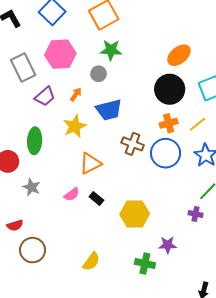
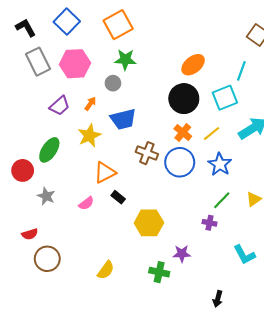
gray rectangle: (23, 68) -> (38, 62), moved
orange cross: (169, 123) -> (183, 132), turned -36
green ellipse: (35, 141) -> (49, 150), turned 30
black rectangle: (96, 199) -> (118, 197), moved

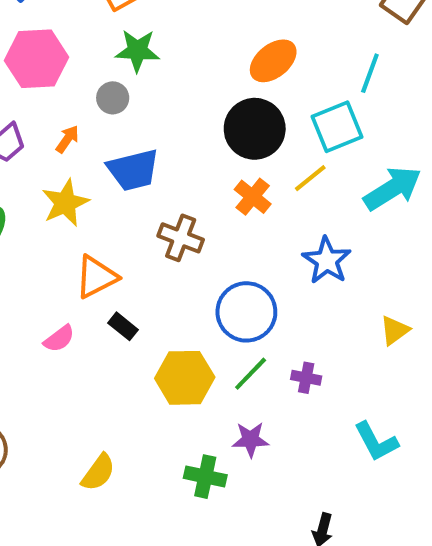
yellow line: (212, 134) -> (310, 178), moved
blue circle: (180, 162) -> (246, 312), moved
green line: (222, 200) -> (251, 374), moved

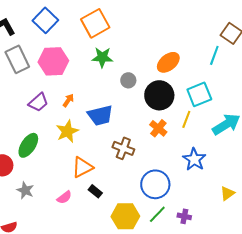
cyan line: (370, 73) -> (214, 55), moved
gray circle: (113, 98) -> (128, 80), moved
yellow line: (310, 178) -> (186, 119), turned -30

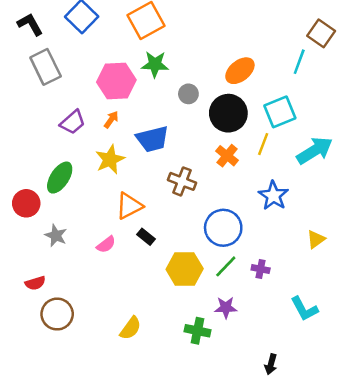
pink hexagon: (53, 61) -> (116, 81), moved

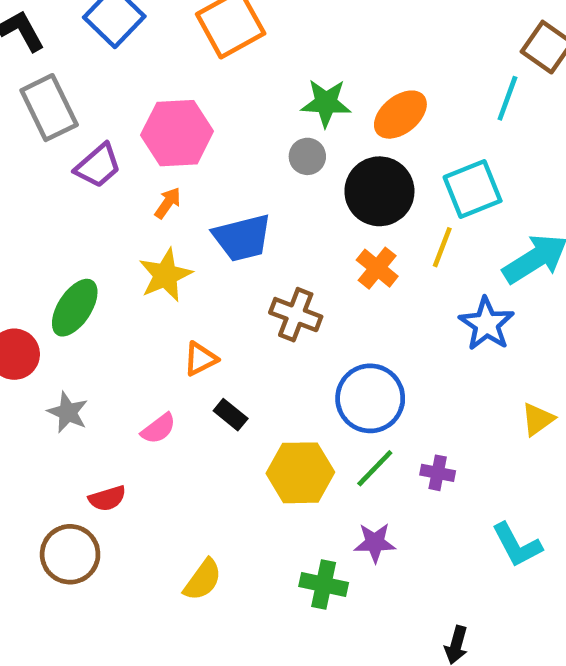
green star: (155, 64) -> (326, 103), moved
purple trapezoid: (73, 122) -> (98, 166), moved
blue star: (273, 196) -> (486, 324), moved
orange triangle: (129, 206) -> (200, 359), size x0.7
red semicircle: (35, 283) -> (107, 498), moved

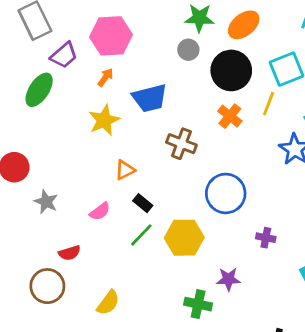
green ellipse: (75, 308) -> (39, 90), moved
green line: (375, 468) -> (141, 235), moved
yellow semicircle: (203, 580) -> (108, 303), moved

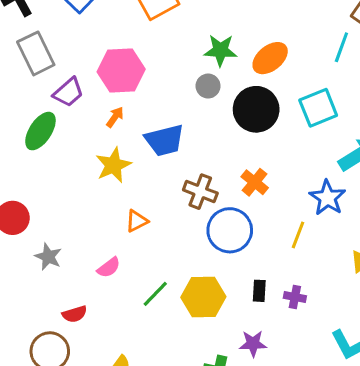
yellow line: (269, 104) -> (298, 235), moved
orange cross: (230, 116) -> (255, 182), moved
blue circle: (226, 193) -> (230, 230), moved
black rectangle: (143, 203) -> (259, 291), moved, turned 54

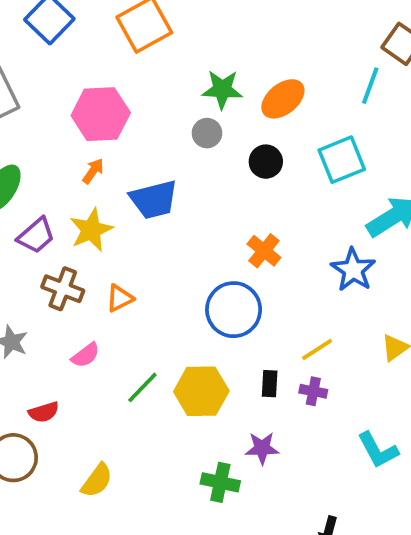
purple trapezoid: (68, 92) -> (36, 236), moved
black circle: (256, 109) -> (266, 162), size x0.6
brown cross: (200, 192) -> (63, 289), moved
yellow line: (298, 235) -> (317, 349), moved, turned 36

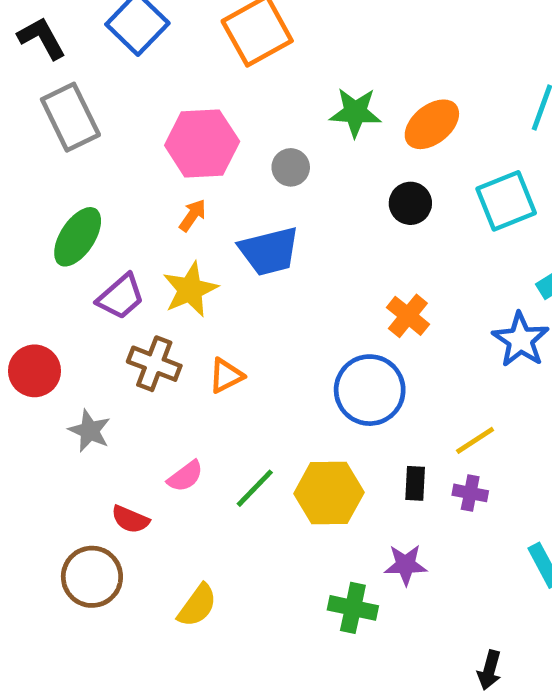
gray circle: (207, 133) -> (291, 167), moved
pink semicircle: (85, 355) -> (185, 476), moved
red semicircle: (44, 412) -> (130, 519), turned 40

